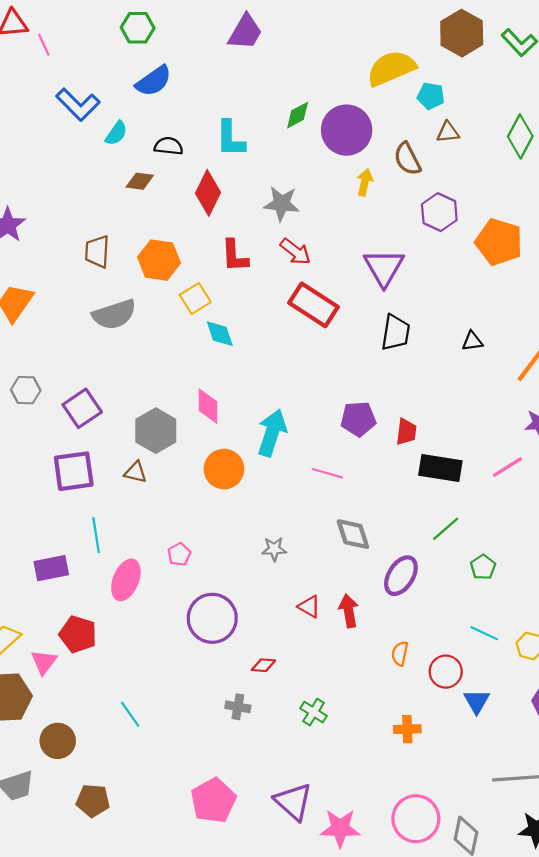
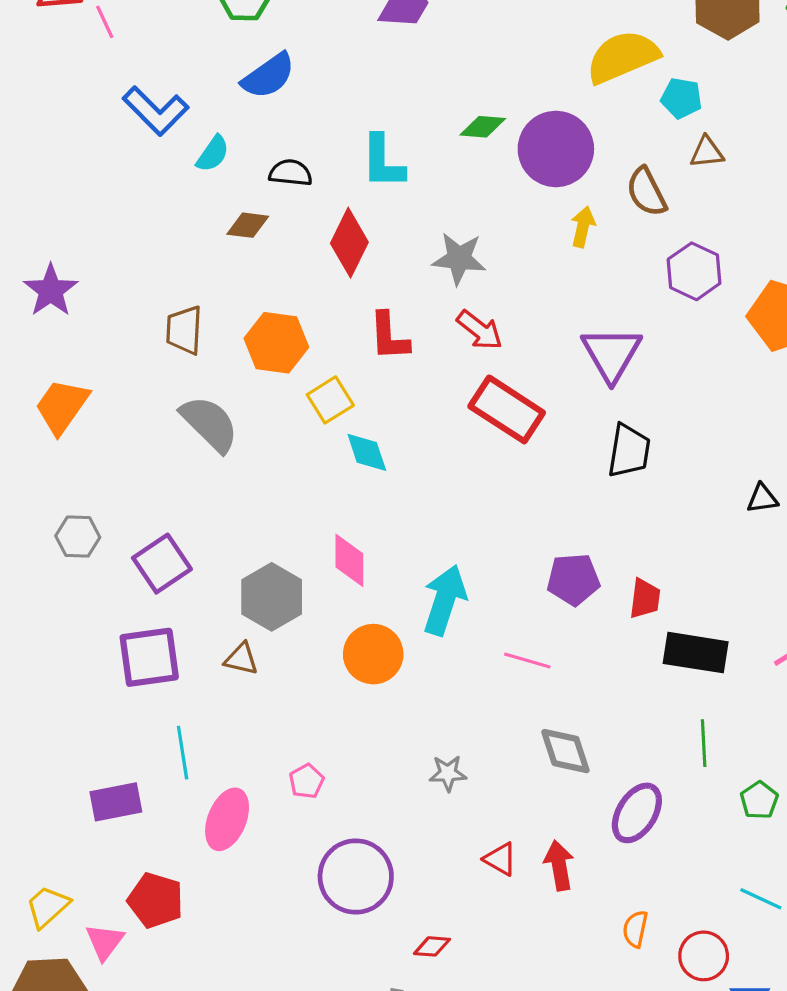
green diamond: (298, 115) -> (483, 127), turned 32
gray semicircle: (114, 314) -> (210, 424), turned -117
black triangle: (472, 341) -> (762, 498), moved
green line: (446, 529) -> (704, 743), turned -52

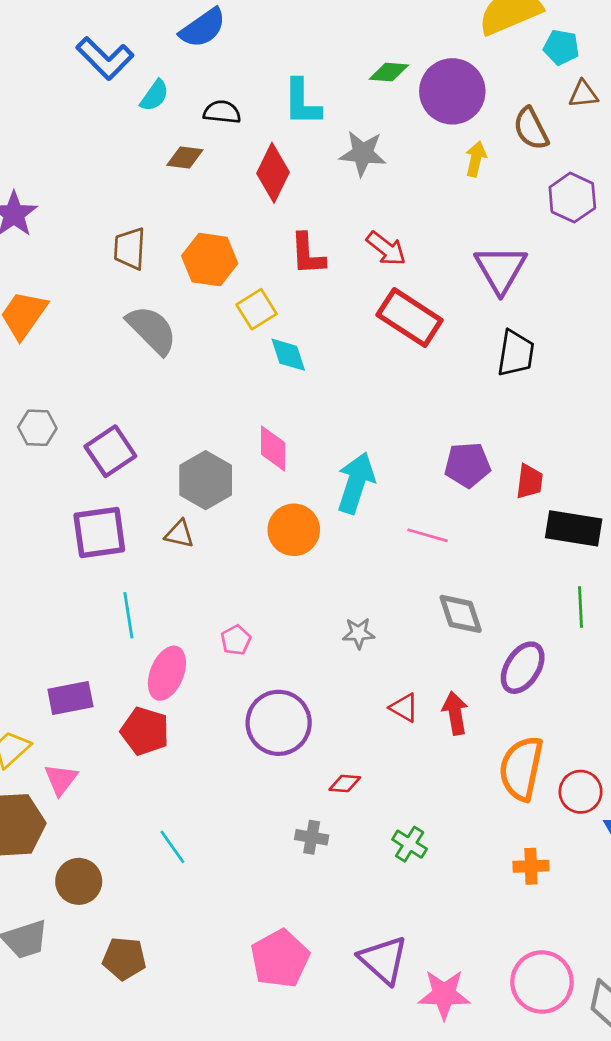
gray star: (459, 259) -> (363, 153), moved
purple rectangle: (116, 802) -> (70, 698), moved
red pentagon: (156, 900) -> (145, 731), moved
orange semicircle: (635, 929) -> (521, 768), size x2.0

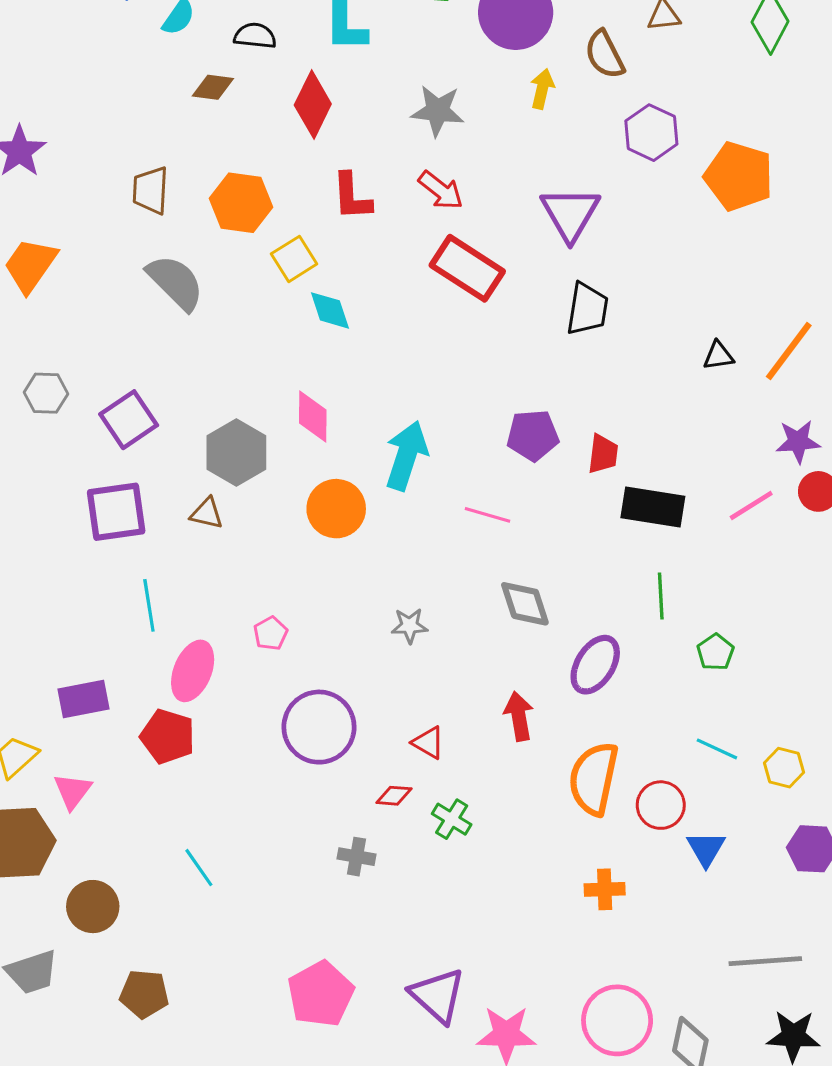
gray star: (363, 153) -> (438, 111), moved
red triangle: (404, 708) -> (428, 743), moved
green cross: (410, 844) -> (452, 819), moved

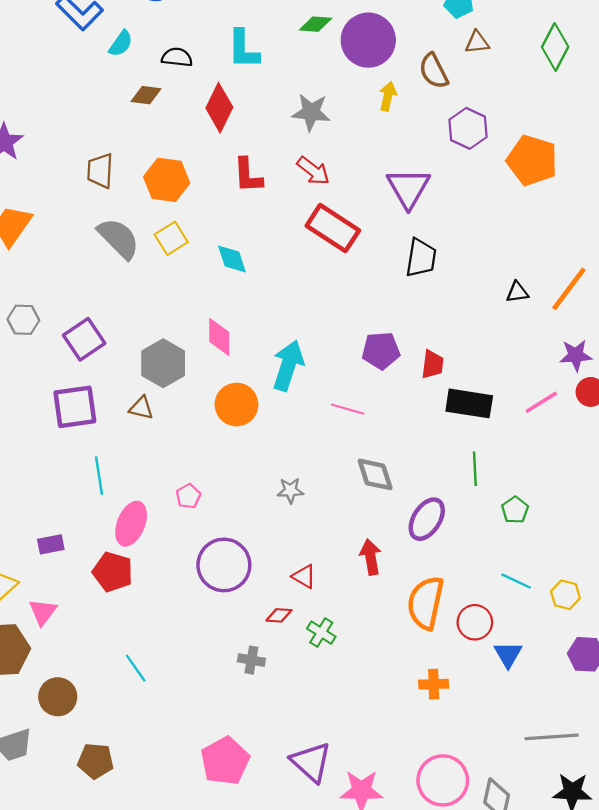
yellow square: (294, 259) -> (171, 238), moved
purple rectangle: (83, 699) -> (51, 544), size x0.7

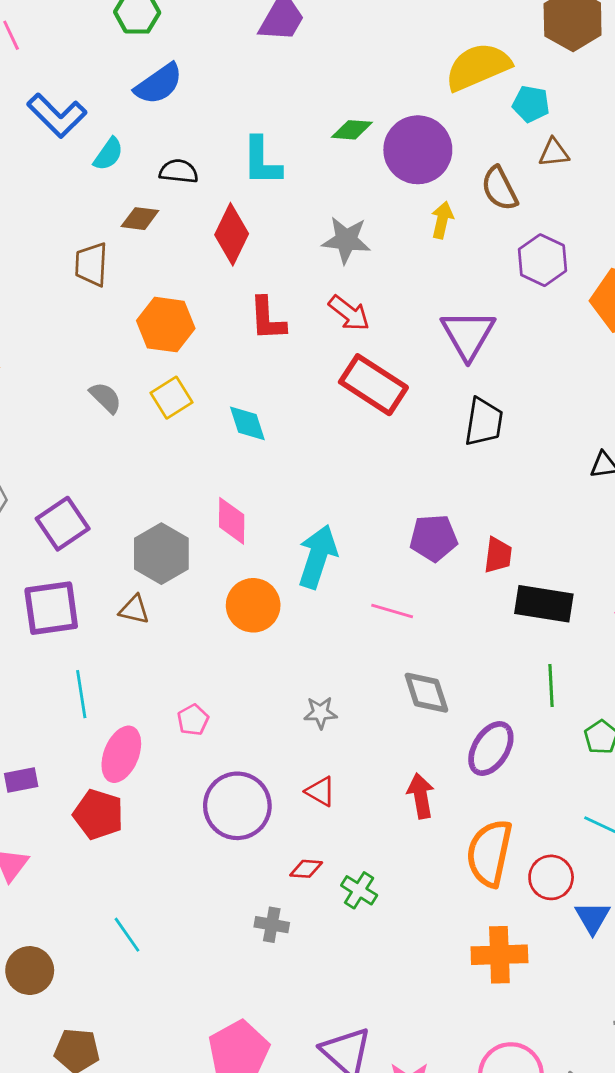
brown trapezoid: (100, 171) -> (91, 264), moved
gray semicircle: (118, 238) -> (106, 398), size x0.6
red triangle: (304, 576) -> (320, 791), moved
orange cross: (434, 684) -> (499, 955), size x1.5

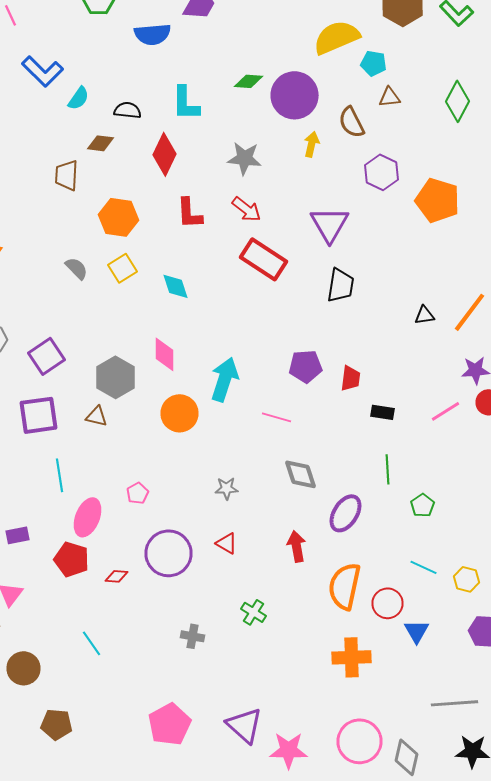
blue semicircle: (159, 84) -> (152, 34), moved, turned 30
black rectangle: (544, 604) -> (382, 412), size x0.6
red diamond: (306, 869) -> (116, 576), moved

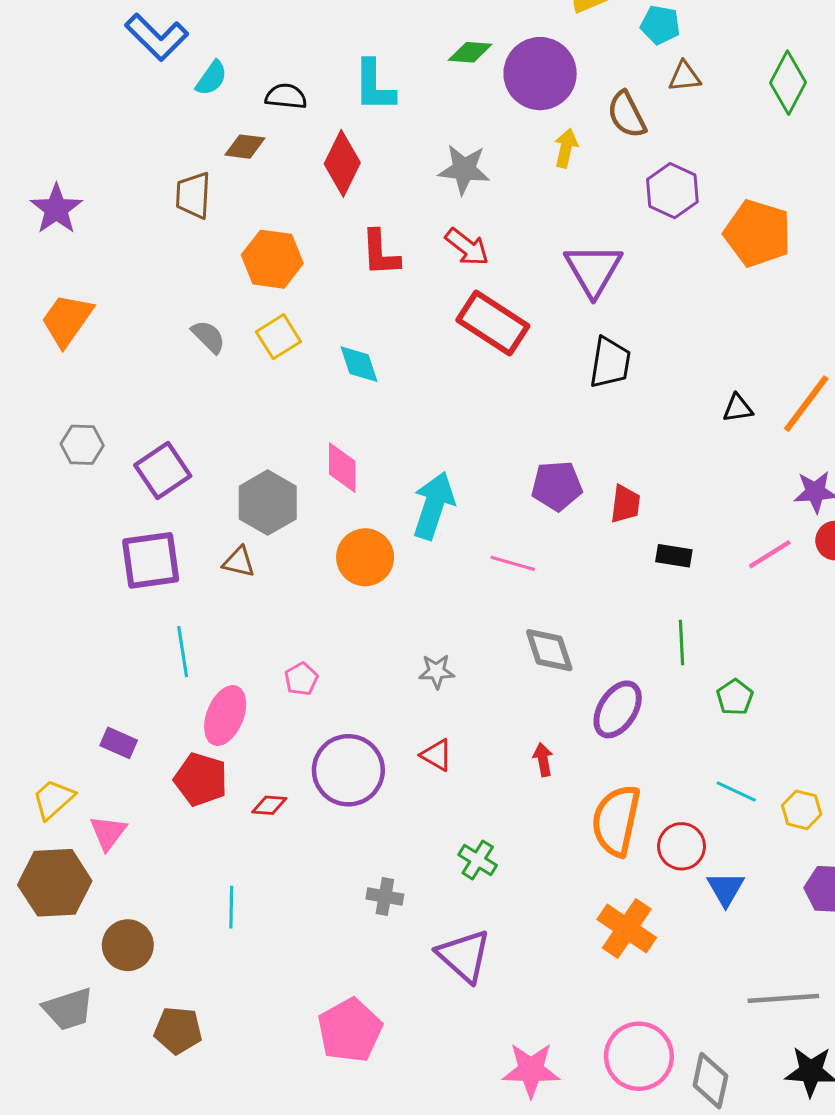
purple rectangle: (18, 535) -> (119, 743), turned 35
red arrow: (296, 546) -> (543, 760), size x0.7
cyan line: (92, 643) -> (231, 907), turned 36
orange cross: (352, 657) -> (627, 928), turned 36
purple triangle: (244, 725) -> (464, 956), moved

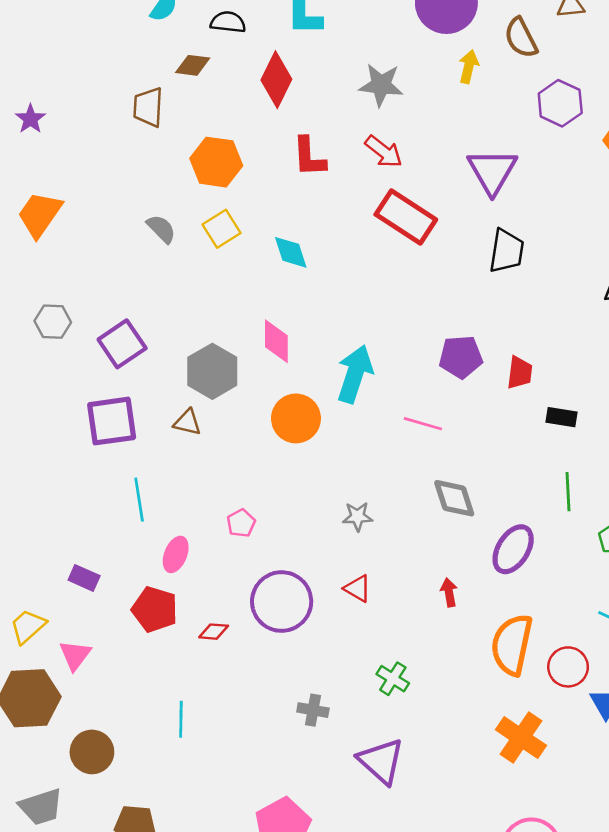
purple star: (56, 209) -> (30, 119), size x0.7
pink ellipse: (225, 715) -> (176, 554), size x0.7

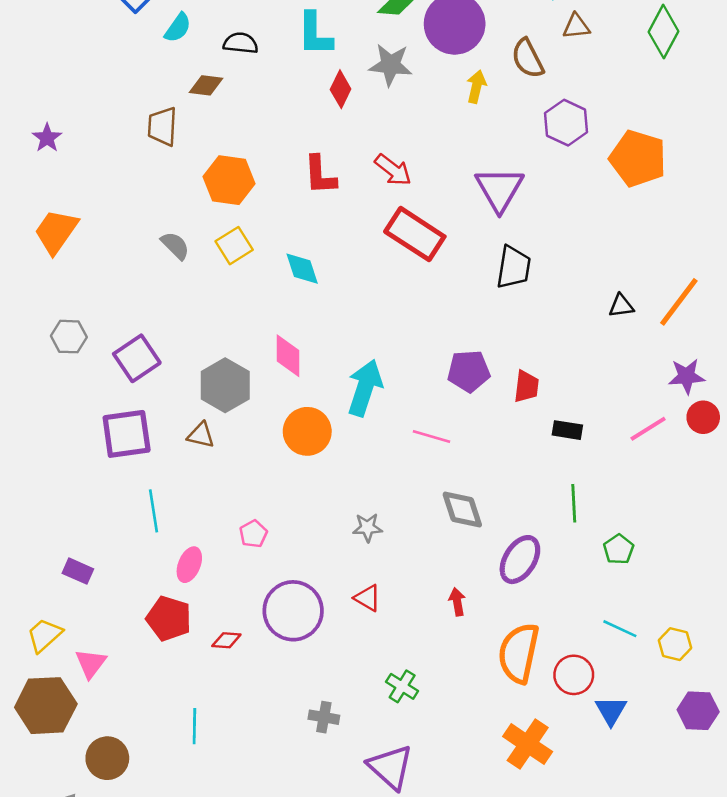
red diamond: (276, 80) -> (341, 89), moved, size x0.7
gray star: (381, 85) -> (391, 65), moved
purple rectangle: (84, 578) -> (78, 571), moved

